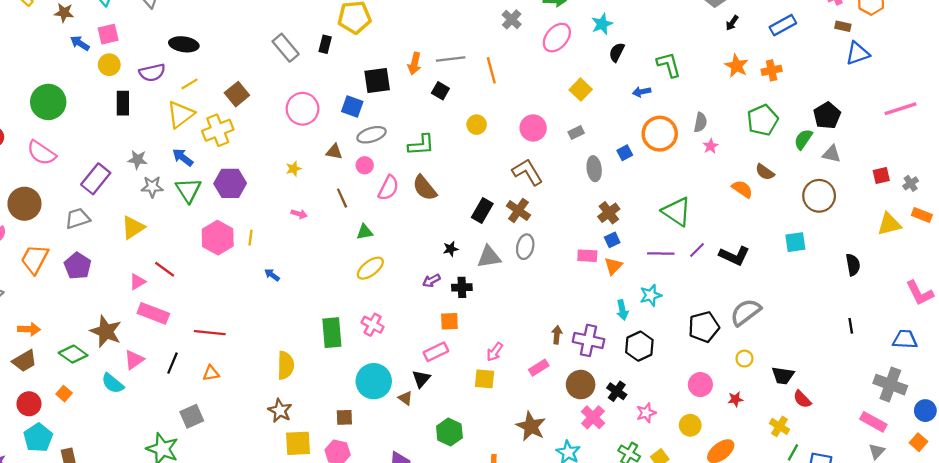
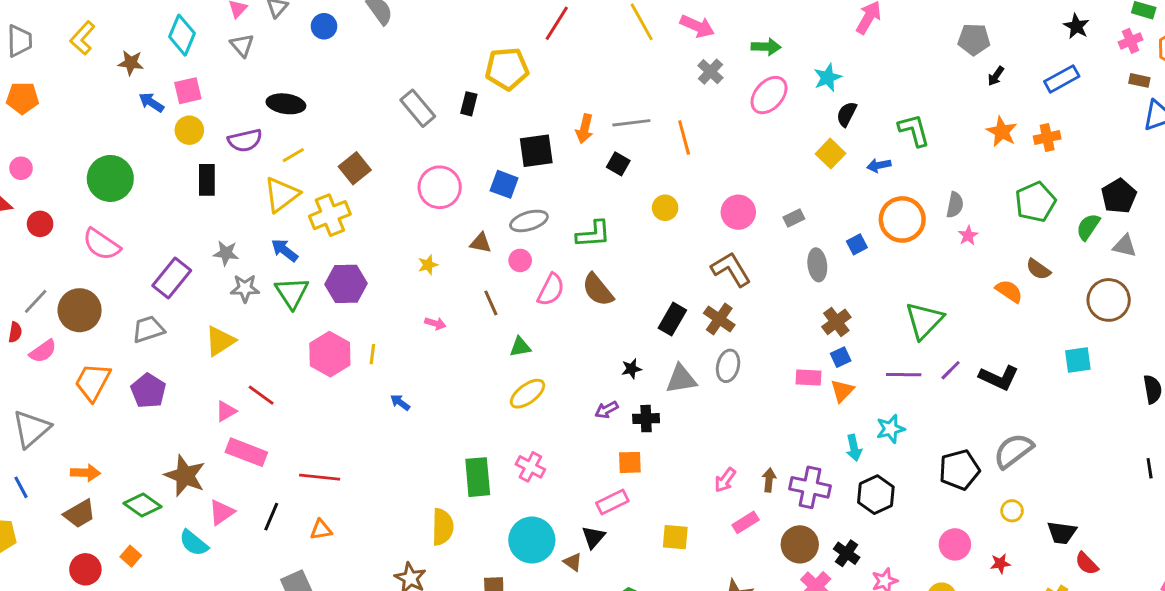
yellow square: (581, 90) -> (830, 154), moved
green triangle: (677, 212) -> (924, 320), turned 40
pink arrow: (495, 352) -> (725, 480), moved
yellow semicircle: (286, 365) -> (443, 527), moved

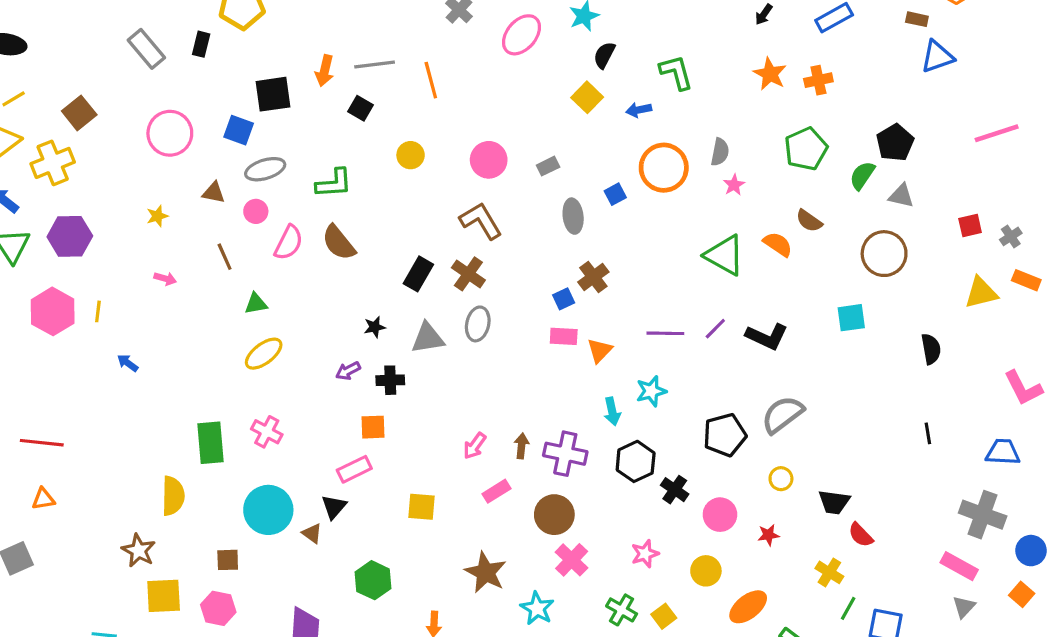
green triangle: (924, 320) -> (725, 255), moved, turned -45
blue square: (841, 357) -> (564, 299), moved
black cross: (847, 553) -> (675, 490), moved

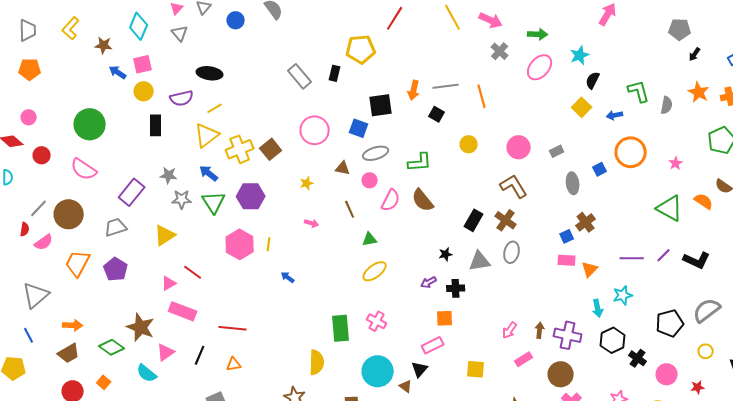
brown square: (79, 113) -> (271, 149), moved
gray semicircle: (720, 152) -> (667, 105), moved

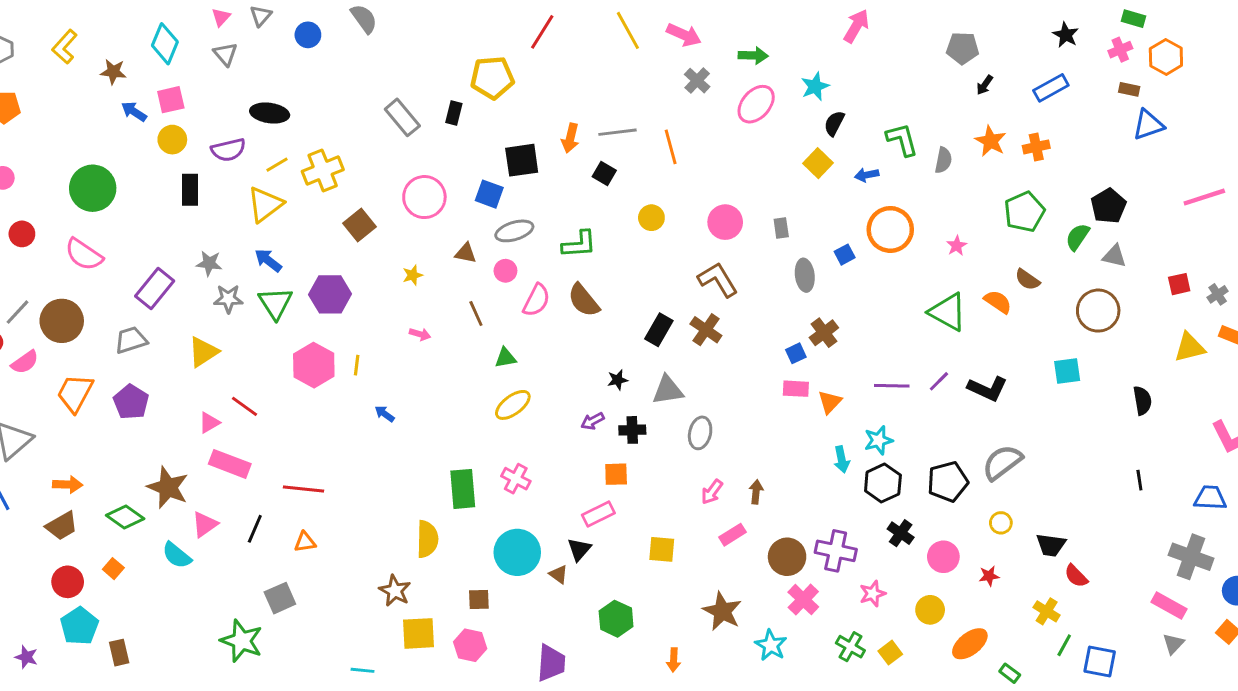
yellow cross: (240, 149) -> (323, 171), moved
gray rectangle: (557, 151) -> (781, 228), turned -72
gray ellipse: (512, 252) -> (700, 433), moved
purple cross: (568, 335) -> (836, 551), moved
black hexagon: (613, 340) -> (883, 483), moved

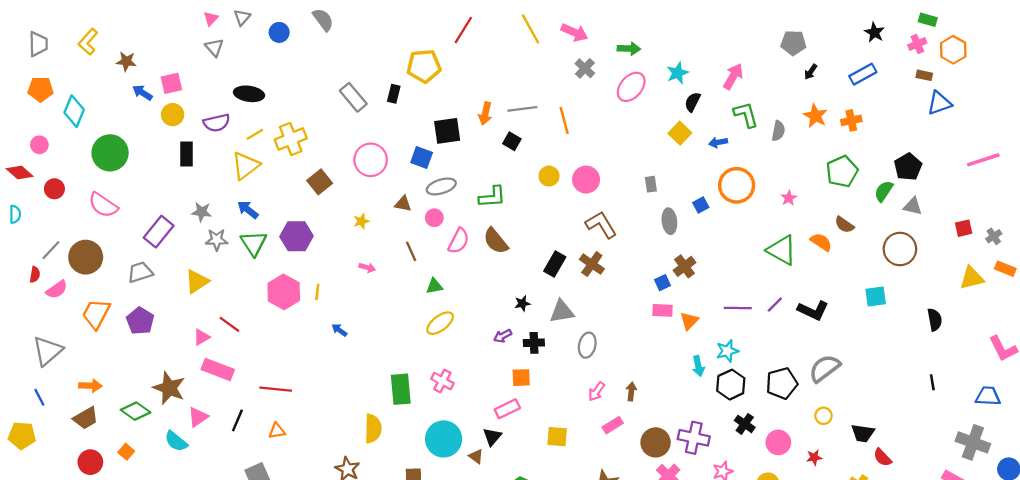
pink arrow: (856, 26) -> (733, 76), moved
cyan diamond: (165, 44) -> (74, 111), moved
pink circle: (725, 222) -> (586, 180), moved

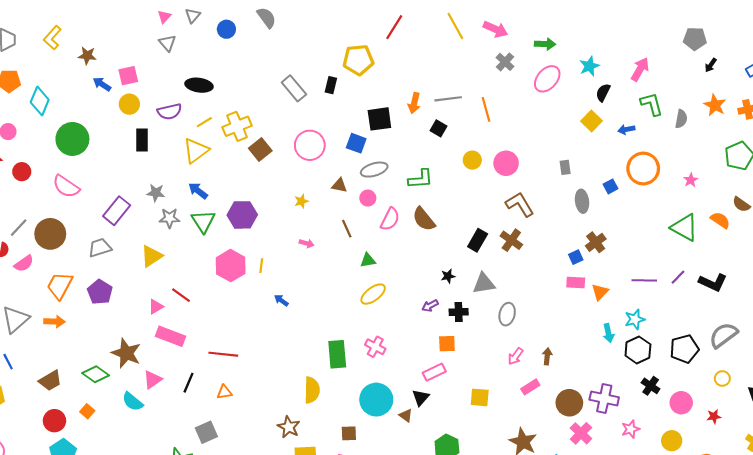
brown square: (320, 182) -> (260, 150), moved
orange arrow: (90, 386) -> (54, 321), moved

